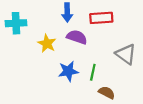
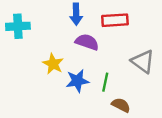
yellow star: (47, 43) -> (53, 64), moved

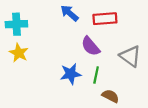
blue arrow: (76, 14) -> (70, 13), turned 132
purple semicircle: (87, 42) -> (91, 46), moved, turned -150
yellow star: (53, 64) -> (19, 53), moved

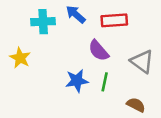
cyan cross: (16, 24) -> (43, 22), moved
brown semicircle: (110, 96) -> (136, 105), moved

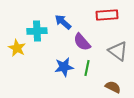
blue arrow: (76, 14) -> (63, 22), moved
red rectangle: (114, 20) -> (107, 15), moved
cyan cross: (43, 22) -> (37, 31), moved

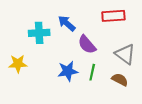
yellow star: (17, 48) -> (18, 64), moved, turned -30
brown semicircle: (113, 87) -> (120, 80), moved

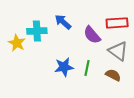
red rectangle: (113, 16) -> (117, 23), moved
purple semicircle: (87, 45) -> (92, 35), moved
yellow star: (18, 64) -> (17, 43), moved, turned 30

